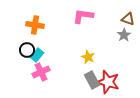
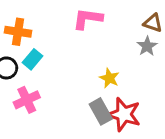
cyan rectangle: (37, 55) -> (33, 59), moved
yellow star: (88, 57) -> (109, 78), moved

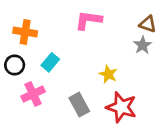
cyan rectangle: (33, 59) -> (50, 62), moved
gray rectangle: (101, 111) -> (79, 105), moved

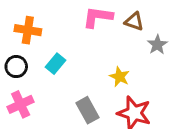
brown triangle: (148, 24) -> (134, 21), moved
pink cross: (33, 94) -> (21, 104), moved

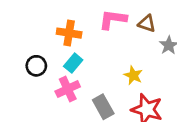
orange cross: (28, 30) -> (69, 33), moved
pink cross: (21, 104) -> (68, 89), moved

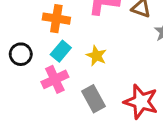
yellow star: (133, 75) -> (96, 56), moved

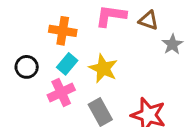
yellow star: (96, 56) -> (103, 68), size x1.4

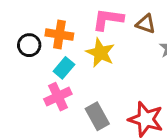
black circle: (27, 67) -> (29, 45), moved
yellow star: (103, 68) -> (100, 53), moved

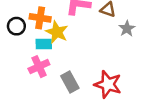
yellow star: (100, 53) -> (57, 32), moved
cyan rectangle: (64, 68) -> (44, 44), turned 49

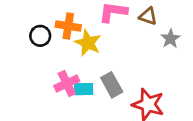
cyan rectangle: (44, 44) -> (84, 89), moved
gray rectangle: (70, 82) -> (112, 85), moved

